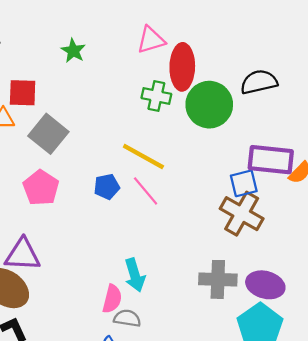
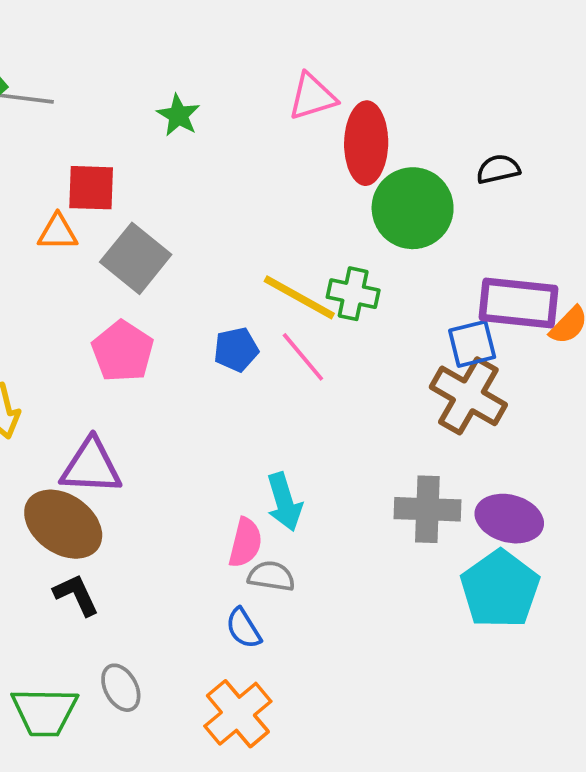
black semicircle: (259, 82) -> (498, 169), size x0.7
green cross: (156, 96) -> (353, 294), moved

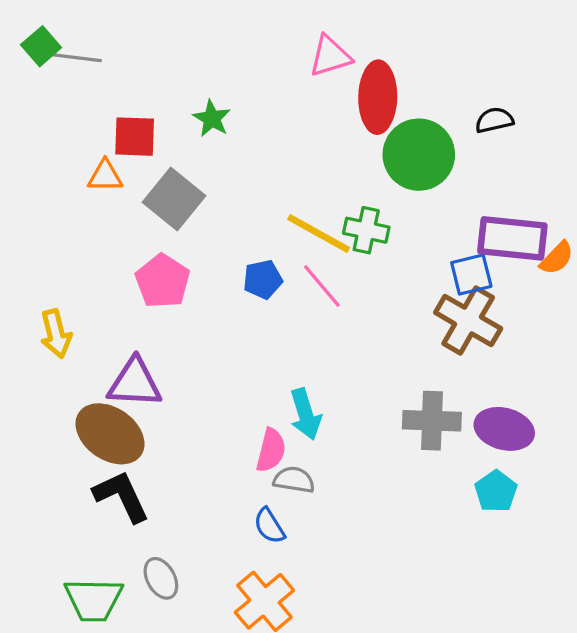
green star: (178, 115) -> (212, 118), moved
cyan pentagon: (500, 589) -> (496, 491), size x0.6
black L-shape: (76, 595) -> (122, 496), size x1.4

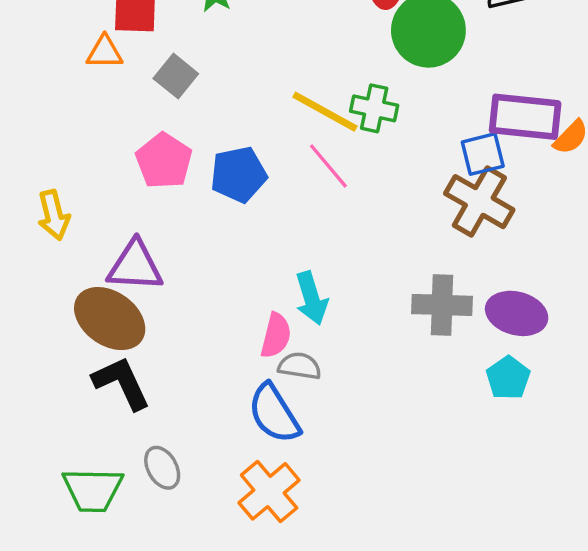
gray square: (174, 199) -> (176, 76), size x0.7
blue pentagon: (263, 279) -> (239, 174), moved, size x1.4
blue semicircle: (269, 526) -> (274, 413), size x1.6

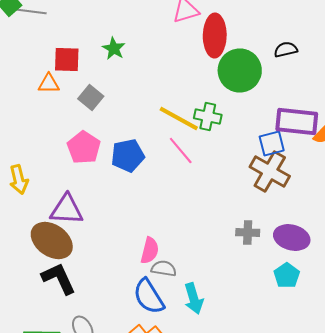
cyan arrow: (311, 298) -> (194, 298), moved
gray cross: (442, 305) -> (248, 232), size x0.7

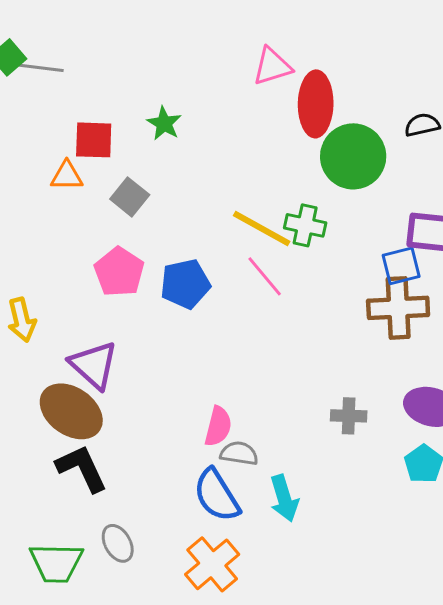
brown cross: (270, 172) -> (398, 308), turned -33
purple triangle: (67, 210) -> (94, 365), turned 39
gray cross: (248, 232) -> (349, 416), moved

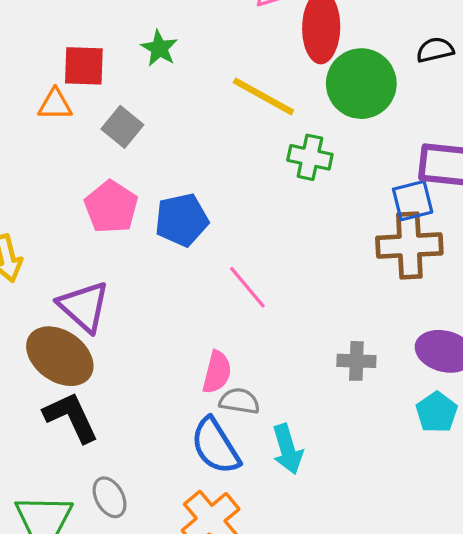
yellow line: (262, 228) -> (263, 96), moved
pink line: (265, 276) -> (247, 287), moved

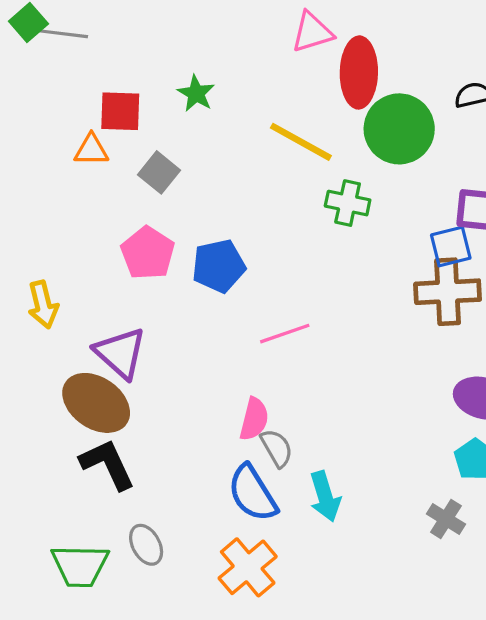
pink line: (247, 287) -> (285, 334), turned -69
gray cross: (356, 361) -> (446, 519), moved, turned 30
gray semicircle: (239, 401) -> (277, 448), turned 51

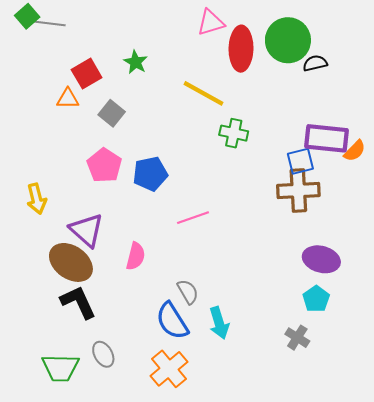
red square: (120, 111) -> (87, 74), turned -32
green circle: (399, 129) -> (288, 40), moved
pink semicircle: (254, 419) -> (136, 256), moved

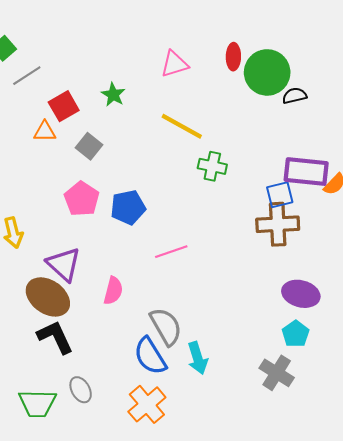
pink triangle: (211, 23) -> (174, 64), moved
gray line: (50, 24) -> (27, 76), moved, turned -40
red ellipse: (241, 49) -> (233, 57), moved, size x0.6
gray semicircle: (188, 292) -> (166, 326), size x1.5
gray cross: (297, 338) -> (277, 373), size x1.4

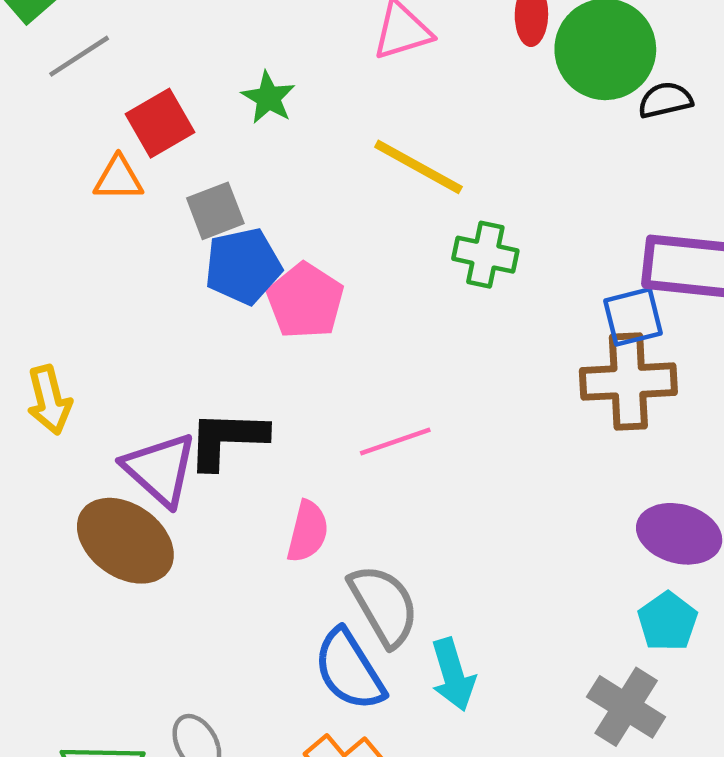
gray square: (89, 146) -> (215, 211), turned 30
pink pentagon: (82, 199) -> (305, 301), moved
blue pentagon: (128, 207) -> (243, 266), moved
pink semicircle: (113, 291) -> (308, 531), moved
black L-shape: (55, 337) -> (227, 439), moved, turned -63

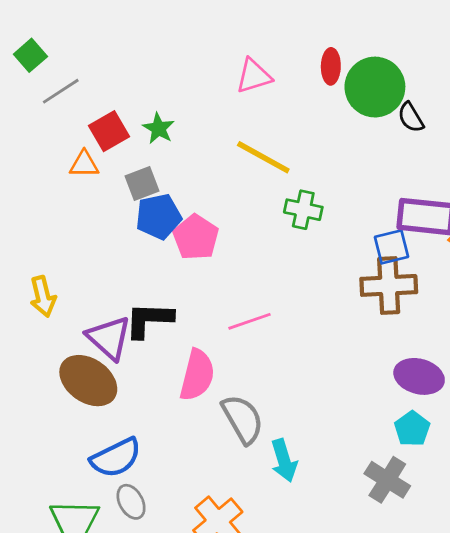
green star: (268, 98) -> (159, 128), moved
black semicircle: (665, 100) -> (411, 117), turned -108
pink semicircle: (308, 531) -> (197, 375), size x1.4
blue semicircle: (349, 670) -> (116, 458), moved, turned -84

